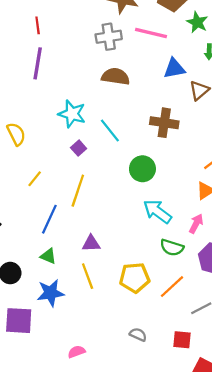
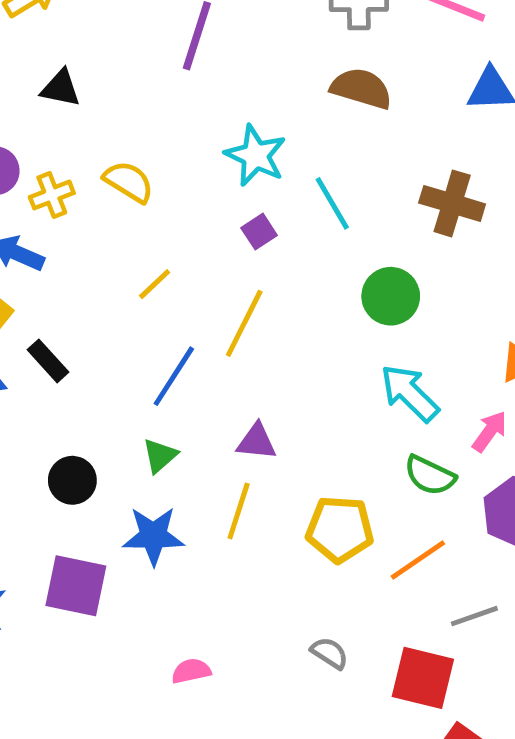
yellow semicircle: (16, 134) -> (129, 182), turned -40
green triangle: (48, 256) -> (160, 456), turned 48
yellow line: (88, 276) -> (239, 511), turned 30
red square: (182, 340) -> (423, 678), size x1.5

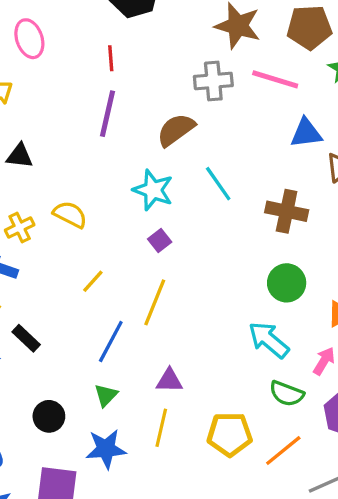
brown semicircle: (361, 88) -> (176, 130), moved, turned -48
cyan line: (332, 203) -> (218, 184), moved
green circle: (391, 296) -> (287, 283), moved

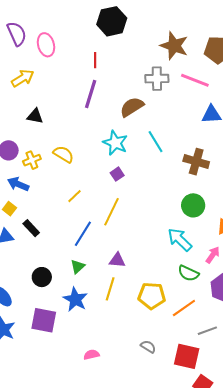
blue star: (106, 449) -> (75, 299), turned 30

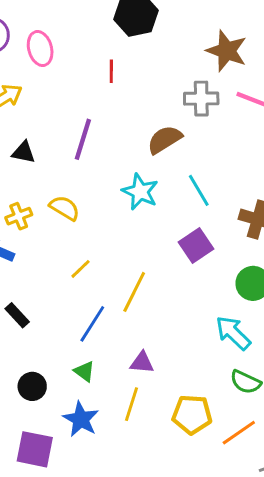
purple line: (91, 94) -> (83, 139), moved
purple square: (117, 174) -> (196, 246), moved, size x1.6
green triangle: (78, 267) -> (84, 371), turned -42

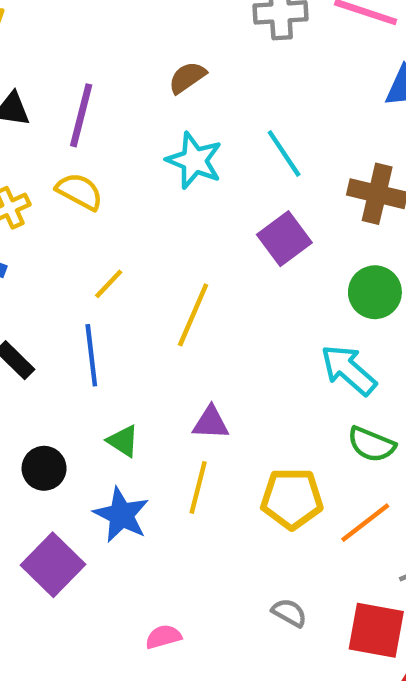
purple line: (83, 139) -> (81, 115), moved
brown semicircle: (165, 140) -> (187, 77), moved, size x0.7
blue line: (92, 324) -> (91, 355), moved, turned -36
purple square: (35, 449) -> (53, 565), turned 36

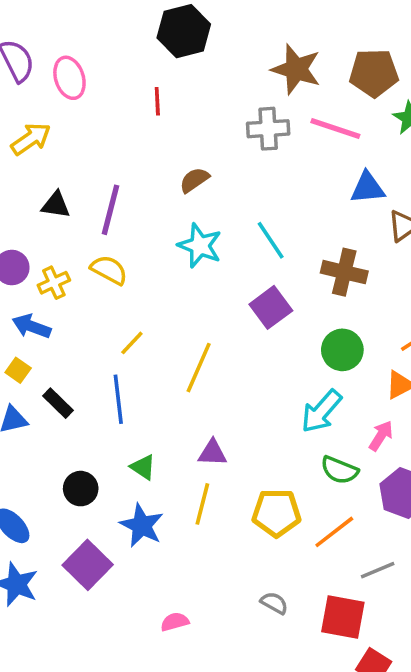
cyan arrow: (349, 370) -> (321, 411), turned -90

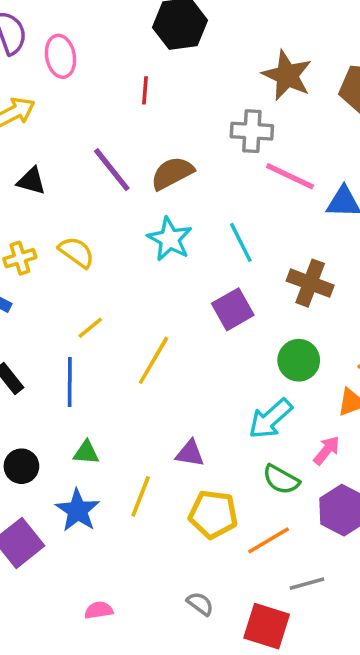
pink line: (335, 129) -> (290, 176), moved
brown semicircle: (194, 180) -> (172, 173), size x1.4
purple line: (110, 210) -> (112, 170), moved, turned -60
purple triangle: (212, 453) -> (190, 453), moved
green triangle: (143, 467) -> (86, 452), turned -36

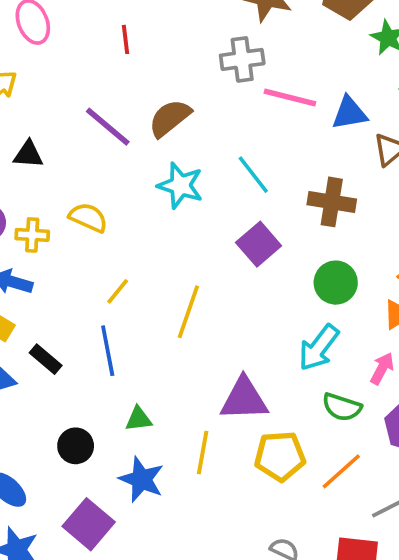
yellow cross: (20, 258) -> (32, 235), turned 32
purple triangle: (190, 453) -> (244, 399), size x1.6

